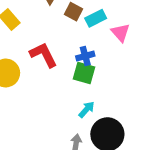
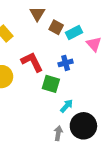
green square: (84, 73) -> (51, 84), moved

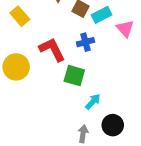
blue cross: (66, 63) -> (85, 42), moved
black circle: (83, 126) -> (113, 125), size x0.7

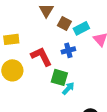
yellow rectangle: (20, 16) -> (11, 39), moved, turned -56
cyan arrow: (93, 102) -> (68, 88), moved

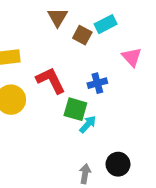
cyan rectangle: (81, 28) -> (106, 24), moved
blue cross: (68, 50) -> (97, 83), moved

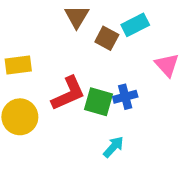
red L-shape: (51, 80) -> (68, 93), turned 92
green square: (75, 109) -> (98, 102), moved

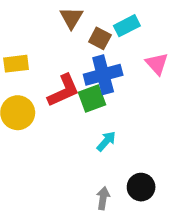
blue cross: (125, 97) -> (103, 75), moved, size x1.6
green square: (98, 102) -> (92, 98), turned -36

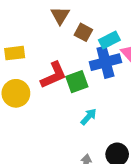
cyan rectangle: (127, 26) -> (109, 40), moved
blue cross: (103, 75) -> (105, 62), moved

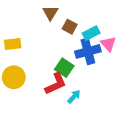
red L-shape: (54, 75) -> (56, 84), moved
green square: (77, 82) -> (64, 68), turned -36

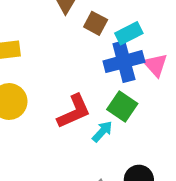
pink triangle: (108, 44) -> (156, 65), moved
green square: (64, 68) -> (122, 106), moved

